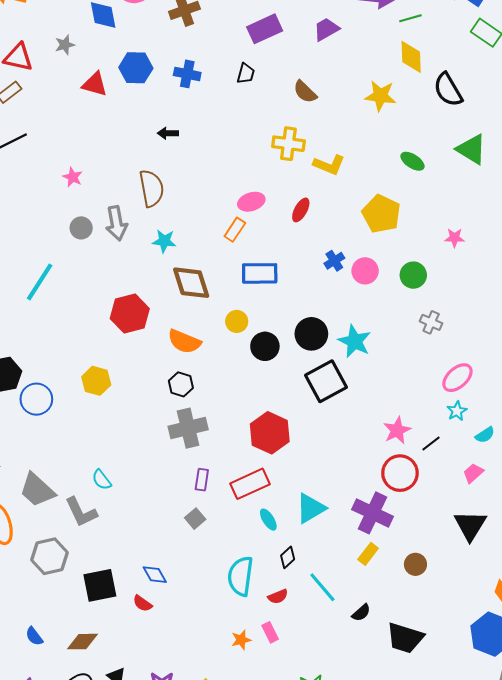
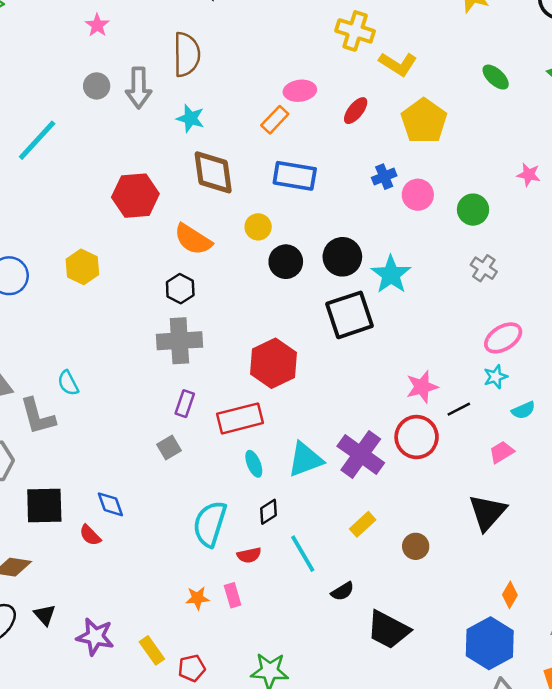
yellow pentagon: (381, 214) -> (424, 121), moved
purple cross: (372, 513) -> (361, 454), moved

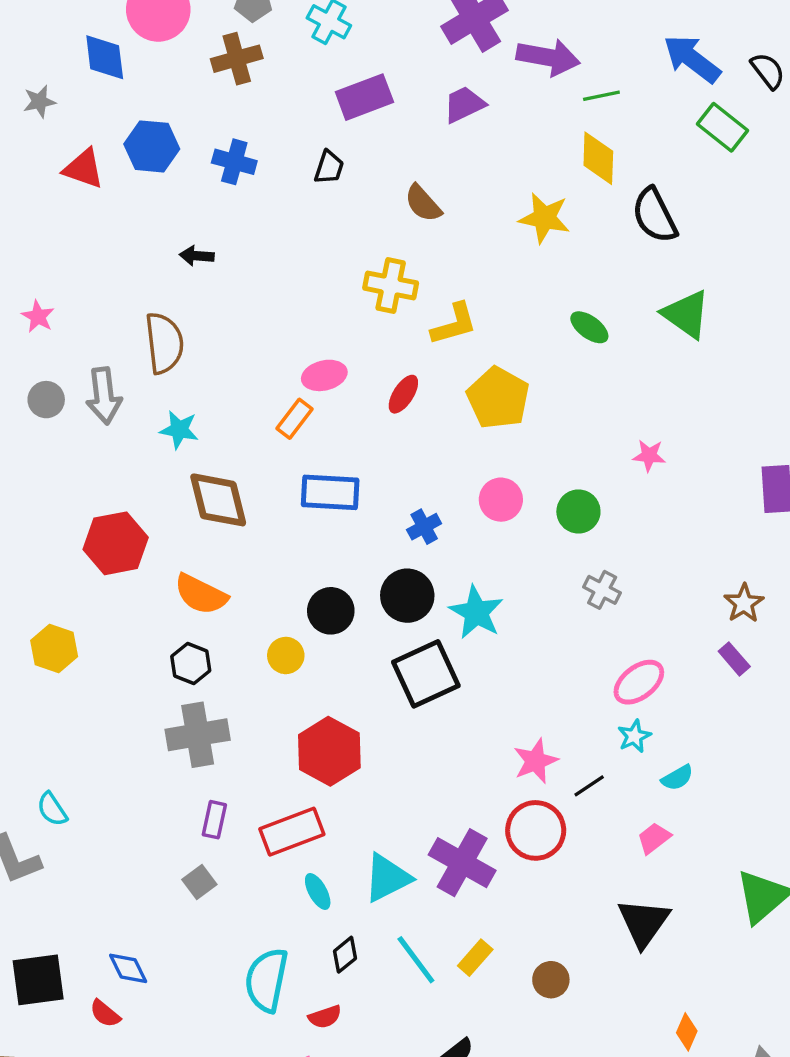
yellow L-shape: (398, 64) -> (454, 324), turned -42
blue cross: (384, 177) -> (424, 527), moved
yellow circle: (258, 227) -> (286, 655), moved
cyan line: (303, 554) -> (416, 960), moved

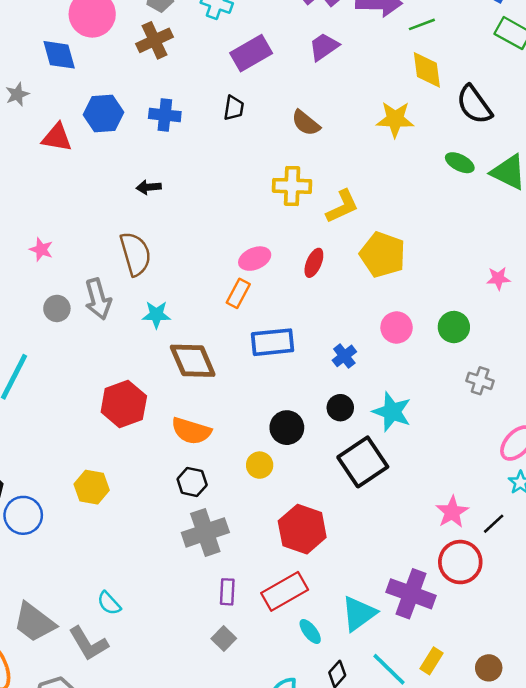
green ellipse: (589, 327) -> (460, 163), moved
black circle: (407, 596) -> (340, 408), size x0.7

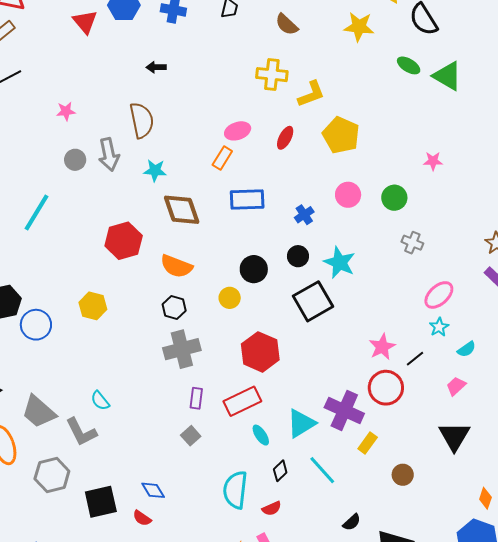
red triangle: (57, 137) -> (85, 22), turned 36
pink star: (41, 249) -> (66, 111), turned -30
yellow rectangle: (432, 661) -> (368, 443), moved

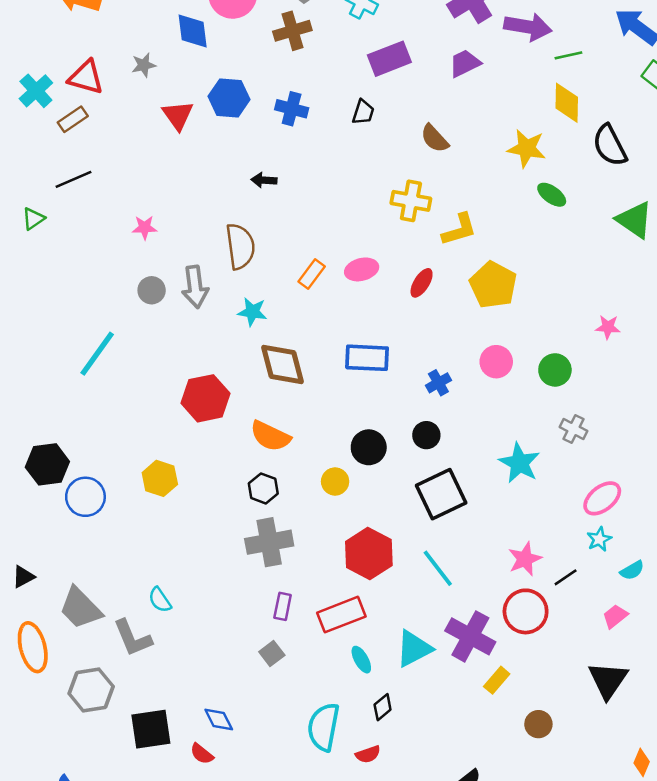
green ellipse: (409, 65) -> (552, 195), moved
orange rectangle: (222, 158) -> (312, 274), moved
cyan star: (340, 262) -> (519, 463), moved
cyan line: (322, 470) -> (438, 568), moved

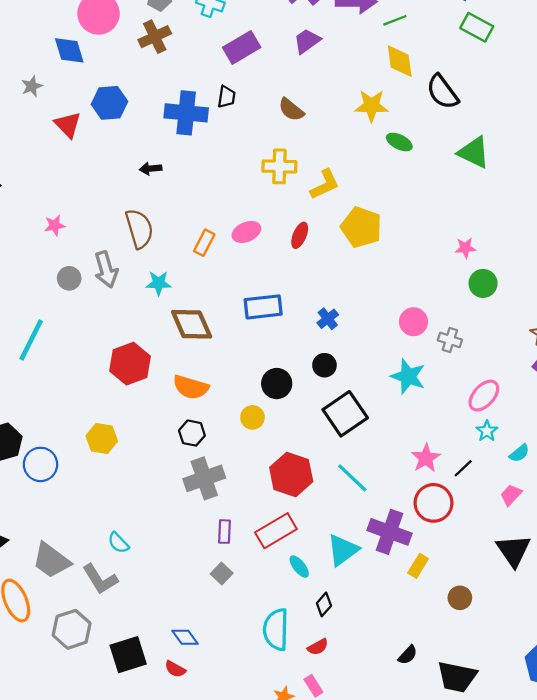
blue cross: (292, 109) -> (186, 113), moved, size x1.5
pink circle: (496, 362) -> (413, 322), moved
green circle: (555, 370) -> (483, 283), moved

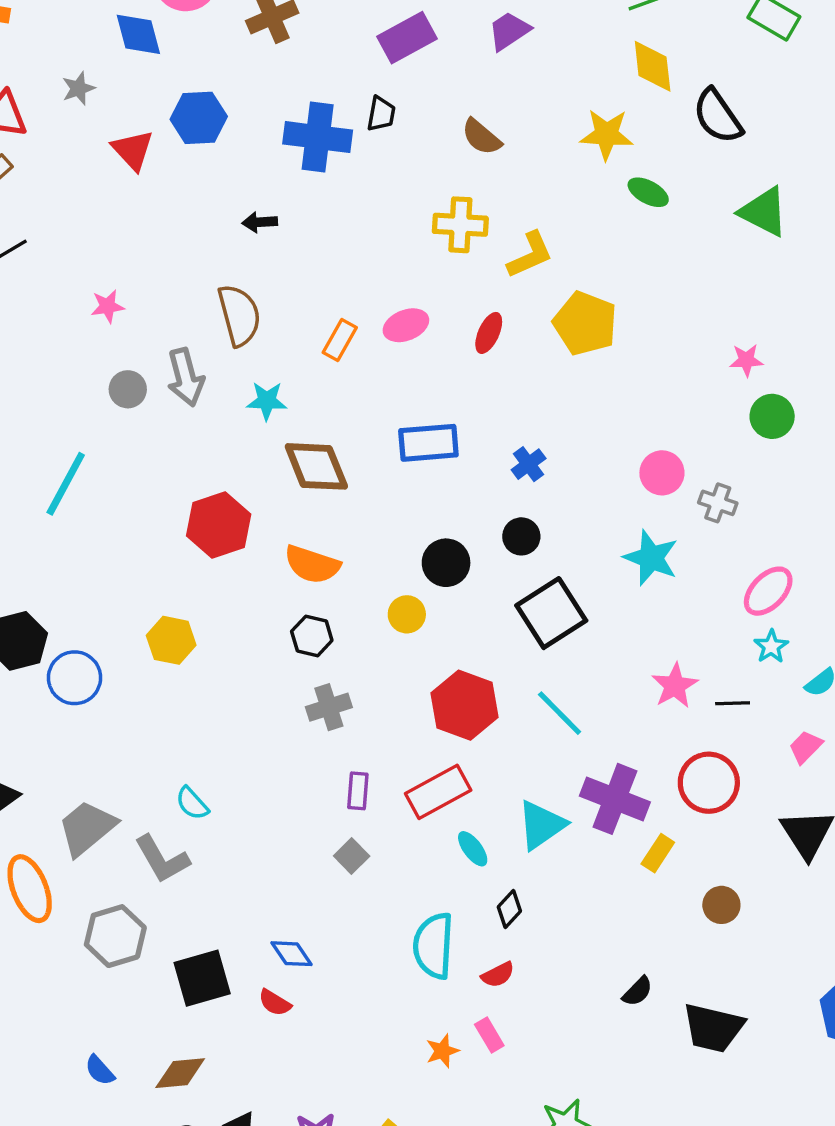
black line: (463, 468) -> (733, 703), turned 40
gray cross: (204, 478) -> (329, 707), size x0.7
red circle: (434, 503) -> (709, 783), moved
gray trapezoid: (51, 560) -> (87, 828), turned 102

